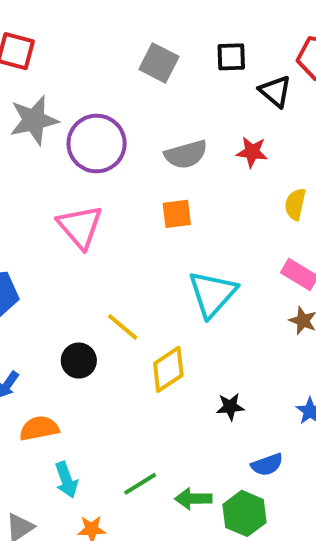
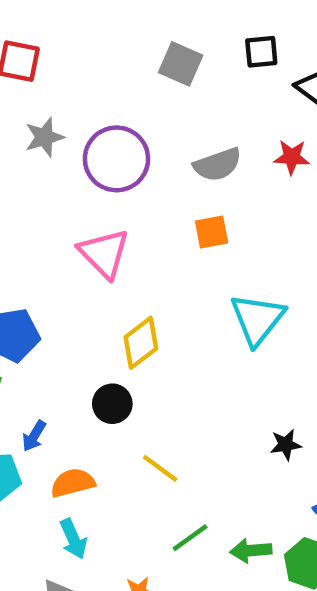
gray star: (34, 120) -> (44, 137), size x0.7
yellow line: (123, 327) -> (160, 468), moved
yellow diamond: (168, 369) -> (141, 343), moved
cyan arrow: (66, 480) -> (73, 539), moved

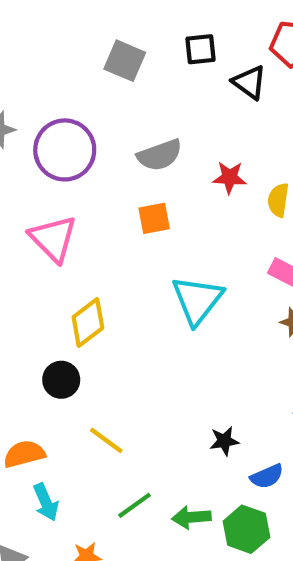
red star: (292, 157) -> (229, 177), moved
black star: (286, 445) -> (224, 441), moved
cyan arrow: (73, 539) -> (46, 502), moved

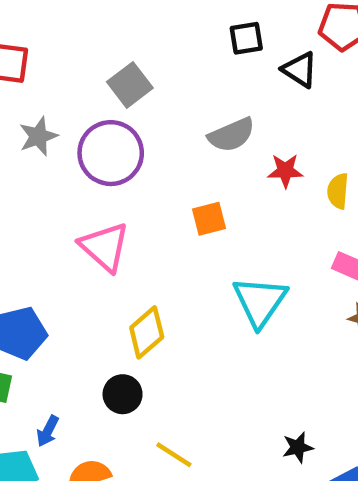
gray square: (125, 61) -> (130, 85), moved, turned 33
gray semicircle: (160, 155) -> (231, 135), moved

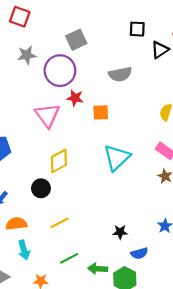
black triangle: (300, 70) -> (160, 50), turned 42
red star: (285, 171) -> (75, 98), moved
yellow line: (174, 455) -> (60, 223), turned -72

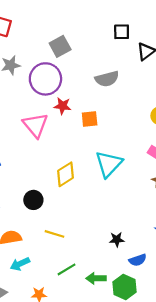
yellow diamond: (59, 161) -> (65, 174), moved
yellow line: (60, 223) -> (54, 234), turned 48
cyan arrow: (24, 250) -> (20, 264), turned 84

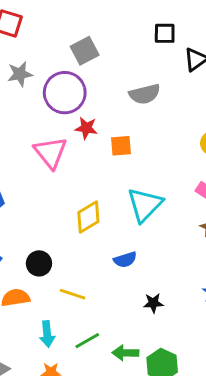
black circle: (33, 200) -> (39, 263), moved
blue semicircle: (138, 260) -> (125, 260), moved
cyan arrow: (20, 264) -> (47, 334), moved, turned -72

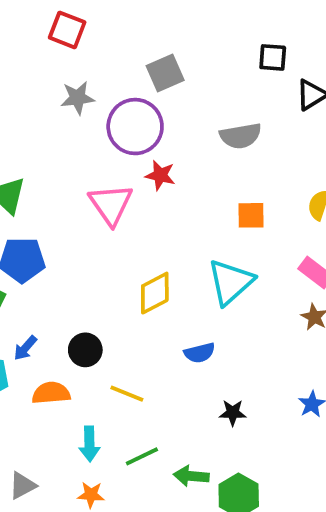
orange square: (121, 146) -> (251, 215), moved

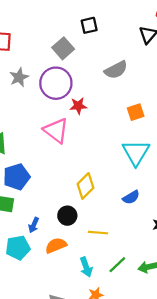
black square: (273, 57) -> (89, 25), moved
yellow diamond: (155, 293) -> (86, 186), moved

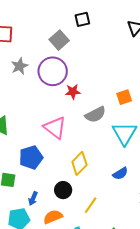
gray semicircle: (116, 70) -> (95, 115), moved
pink triangle: (56, 130) -> (55, 128), moved
blue pentagon: (17, 177) -> (31, 157), moved
yellow line: (98, 233) -> (91, 205), turned -60

